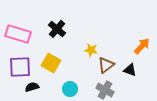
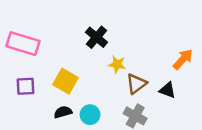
black cross: (57, 29) -> (96, 37), moved
purple square: (20, 67) -> (26, 86), size x0.7
black semicircle: (32, 87) -> (63, 112), moved

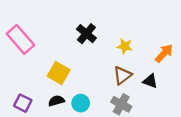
pink rectangle: (23, 44) -> (20, 39), turned 32
yellow star: (117, 64) -> (125, 46), moved
purple square: (26, 86) -> (23, 103), moved, turned 30

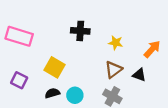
black cross: (86, 34) -> (80, 31), turned -36
pink rectangle: (20, 39) -> (19, 36), turned -32
purple square: (23, 103) -> (19, 80), moved

